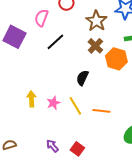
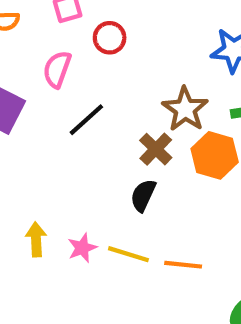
brown star: (96, 21) -> (185, 109), moved
brown cross: (95, 46) -> (156, 149), moved
yellow line: (75, 106) -> (128, 254), turned -42

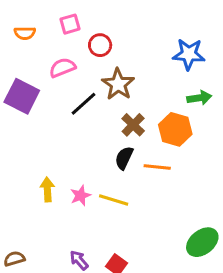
pink semicircle: (57, 69) -> (62, 68), turned 48
brown star: (185, 109) -> (118, 84), moved
orange line: (183, 265) -> (157, 167), moved

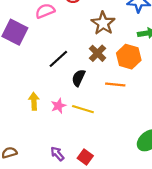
brown star: (118, 84) -> (103, 23), moved
black line: (83, 104) -> (58, 59), moved
black semicircle: (124, 158) -> (79, 78), moved

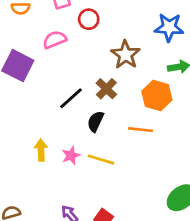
brown cross: (97, 53) -> (106, 89), moved

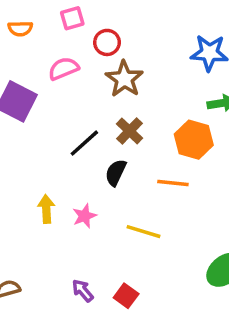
brown star: (125, 55) -> (124, 79), moved
yellow line: (101, 160) -> (143, 232), moved

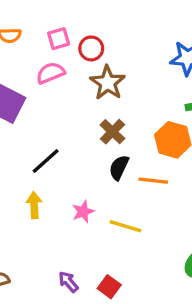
pink square: (72, 18) -> (59, 39), moved
black line: (84, 143) -> (46, 161), moved
black semicircle: (116, 173) -> (119, 168), moved
pink star: (84, 216) -> (83, 212), moved

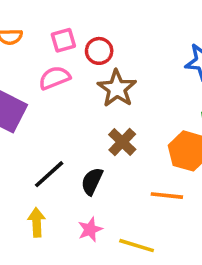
black semicircle: (119, 168) -> (92, 181), moved

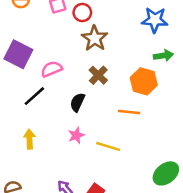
pink semicircle: (54, 78) -> (52, 69), moved
black line: (49, 174) -> (34, 96), moved
yellow arrow: (37, 222) -> (29, 139), moved

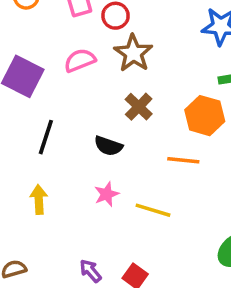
pink semicircle: (52, 69) -> (80, 60), moved
black line: (34, 96) -> (46, 137), turned -30
black semicircle: (77, 102) -> (108, 146), turned -96

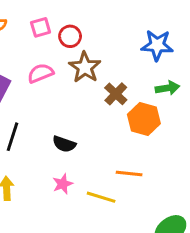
brown cross: (139, 107) -> (116, 94), moved
orange line: (183, 160) -> (129, 174), moved

